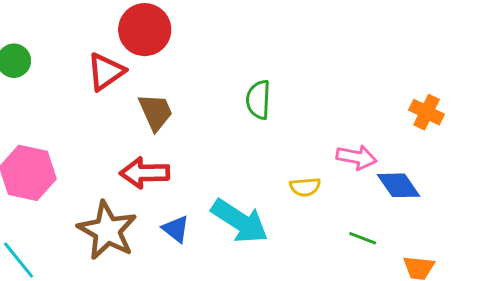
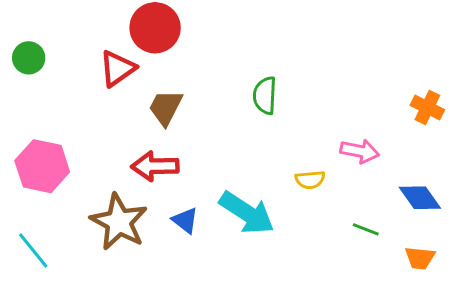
brown trapezoid: (156, 112) -> (166, 108), turned -129
blue diamond: (399, 185) -> (420, 198), moved

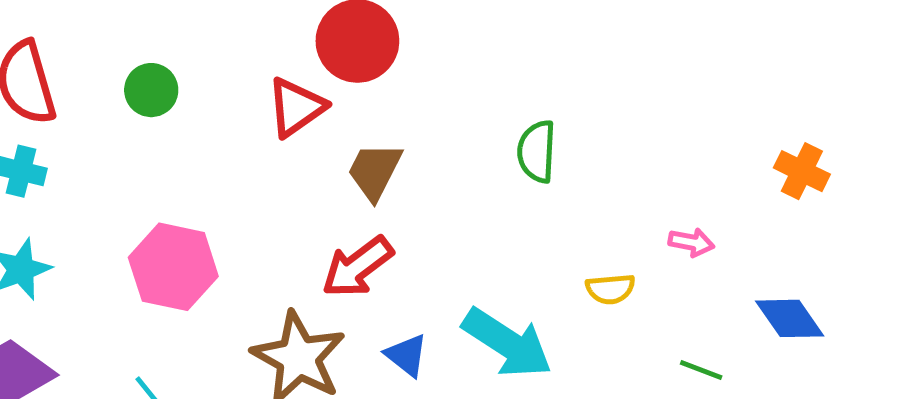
pink arrow: (360, 151) -> (691, 242), size x0.7
red arrow: (155, 166) -> (357, 267), turned -36

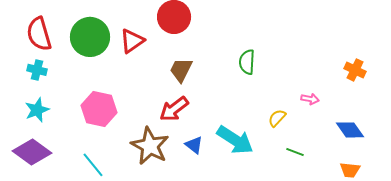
green circle: (151, 90) -> (90, 37), size x1.8
red triangle: (296, 107) -> (132, 41), moved
yellow semicircle: (610, 289) -> (277, 118), turned 138
green line: (701, 370) -> (295, 152), moved

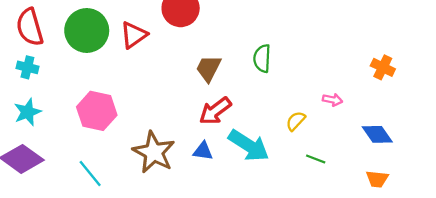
brown trapezoid: (181, 70) -> (208, 68), moved
red arrow: (174, 109) -> (215, 111), moved
blue triangle: (194, 145) -> (203, 151), turned -30

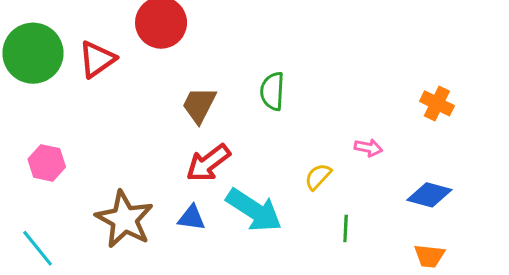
pink hexagon: (97, 111) -> (47, 163), size x0.7
blue diamond: (377, 134) -> (429, 195), turned -40
green line: (316, 159) -> (346, 228), turned 72

